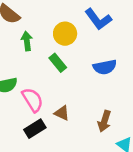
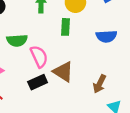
green rectangle: (58, 63) -> (66, 27), turned 35
brown triangle: (62, 113) -> (63, 72), size x1.5

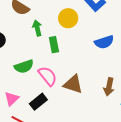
green rectangle: (66, 27) -> (54, 45), moved
black rectangle: (38, 82) -> (38, 102), moved

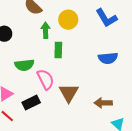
yellow circle: (68, 18) -> (68, 20), moved
brown triangle: (73, 84) -> (69, 93), turned 30
brown arrow: (109, 87) -> (103, 103), turned 66

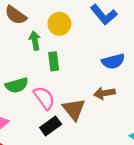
black rectangle: (31, 102) -> (51, 126), moved
brown arrow: (103, 103) -> (104, 93), moved

